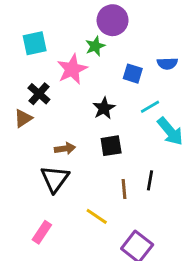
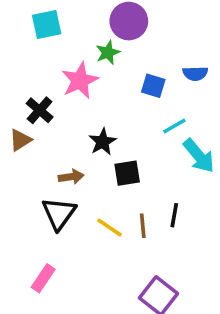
cyan square: (35, 43) -> (47, 25), moved
black star: (104, 108) -> (103, 142), moved
yellow line: (97, 216) -> (110, 227), moved

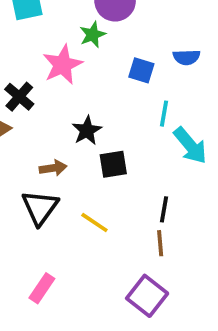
cyan line: (174, 126) -> (164, 114), turned -50
brown line: (143, 226) -> (160, 243), moved
pink rectangle: (43, 278) -> (42, 288), moved

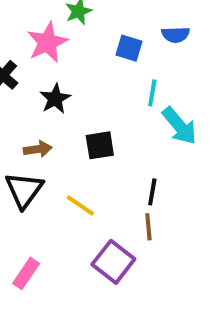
black star: (87, 130) -> (55, 99), moved
purple square: (147, 296) -> (113, 262), moved

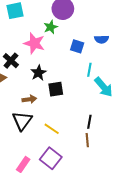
pink star: (47, 42) -> (34, 43), turned -30
black square: (100, 145) -> (56, 89), moved
purple square: (113, 262) -> (51, 158), moved

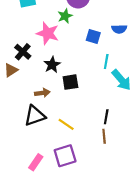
black triangle: (22, 121) -> (35, 116), turned 35
purple square: (51, 158) -> (65, 156), turned 35

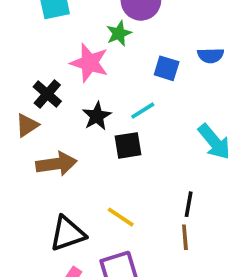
cyan line: (106, 61) -> (143, 111), moved, turned 48
brown arrow: (42, 93) -> (56, 164), moved, size x1.5
black triangle: (35, 116) -> (67, 234), moved

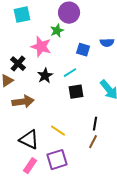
black square: (128, 145) -> (76, 92), moved
black triangle: (67, 234) -> (29, 140), turned 45
brown line: (185, 237) -> (93, 142), turned 32

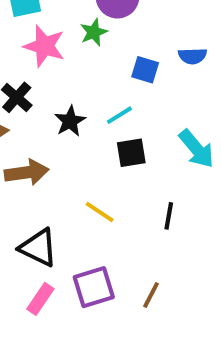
pink star: (41, 47) -> (44, 46), moved
yellow line: (58, 131) -> (100, 212), moved
brown line: (93, 142) -> (151, 295), moved

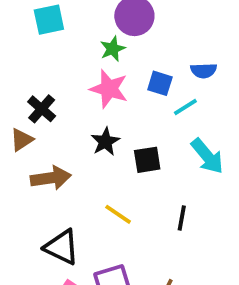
pink star: (44, 46) -> (109, 89), moved
cyan line: (119, 115) -> (185, 107), moved
black star: (70, 121) -> (105, 142), moved

